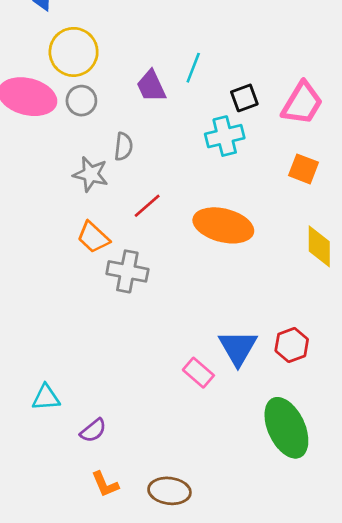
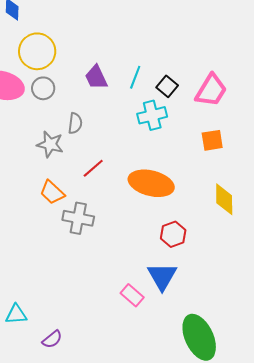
cyan line: (193, 68) -> (135, 77), moved
black square: (244, 98) -> (167, 86), turned -30
orange square: (304, 169) -> (212, 140), turned -30
red hexagon: (292, 345) -> (173, 234), moved

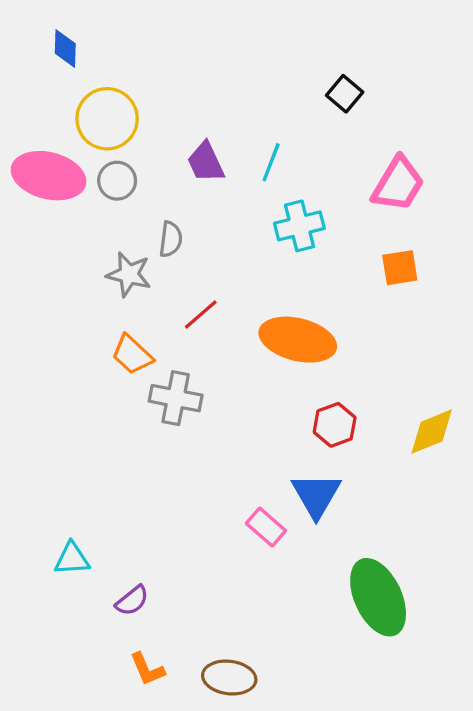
black square: (167, 86) -> (345, 94), moved
yellow diamond: (224, 199) -> (432, 432), moved, turned 68

